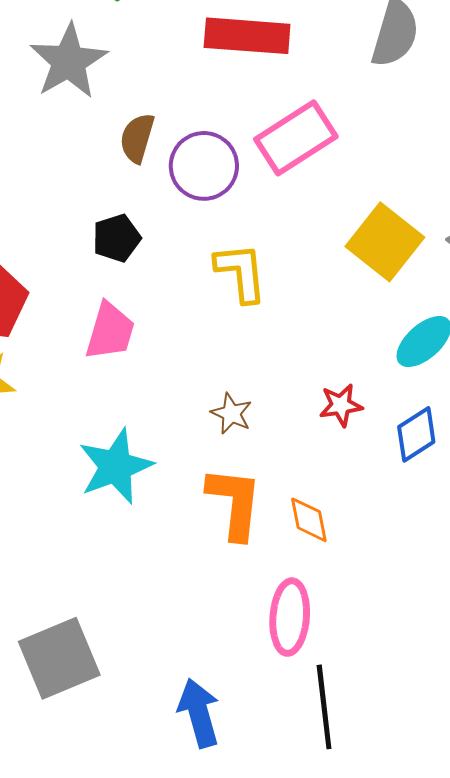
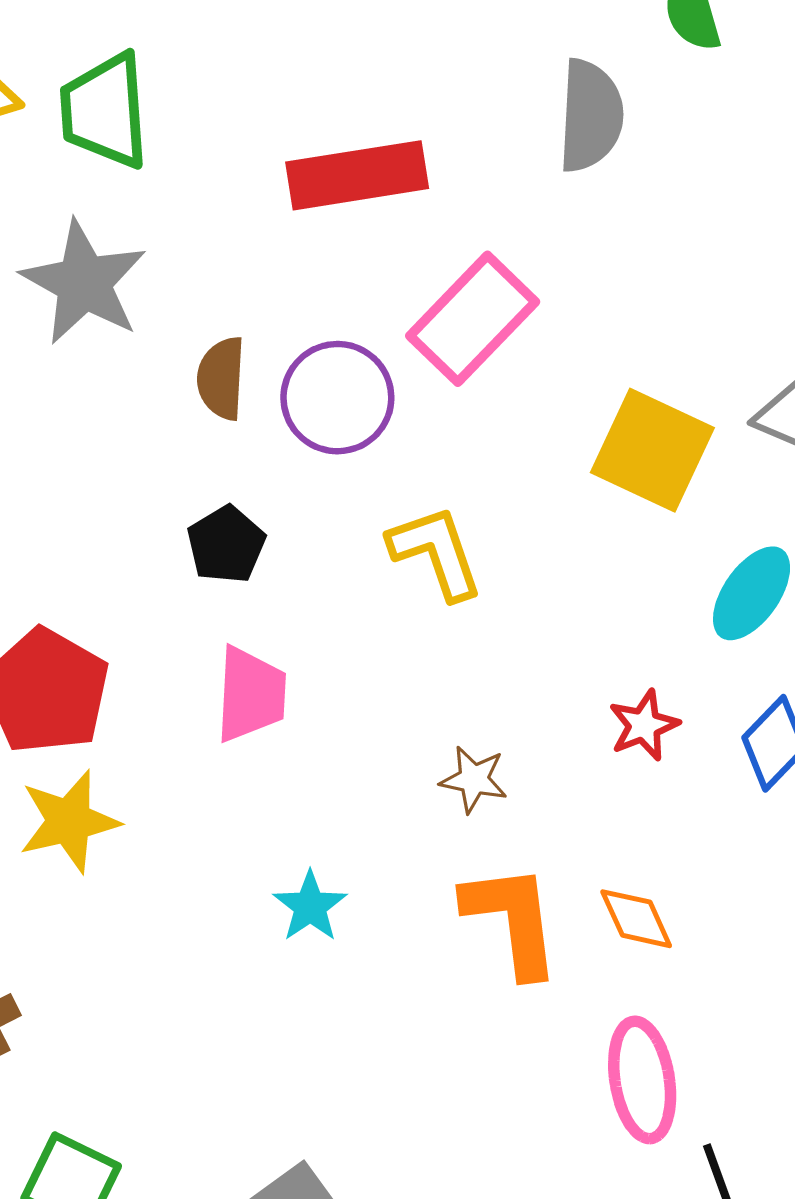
cyan star: (116, 466) -> (310, 906), size x0.6

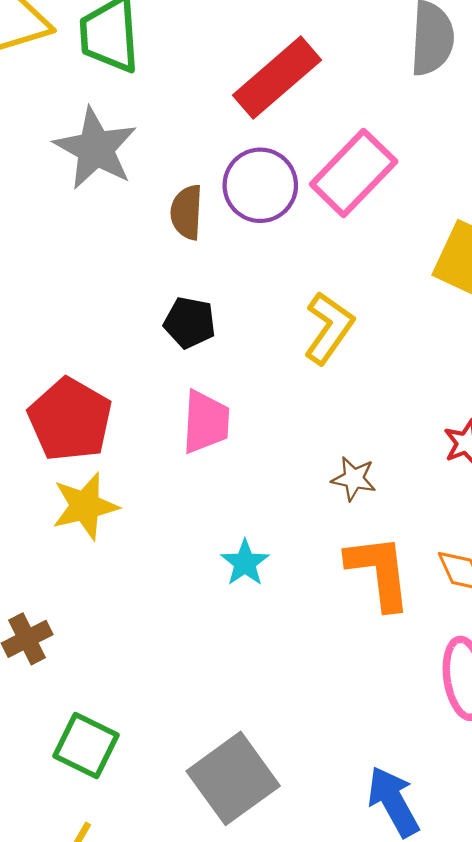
red rectangle: (357, 175) -> (277, 78), turned -32
purple circle: (337, 398) -> (260, 185), moved
black pentagon: (226, 545) -> (190, 323), turned -30
yellow L-shape: (436, 552) -> (329, 328), turned 54

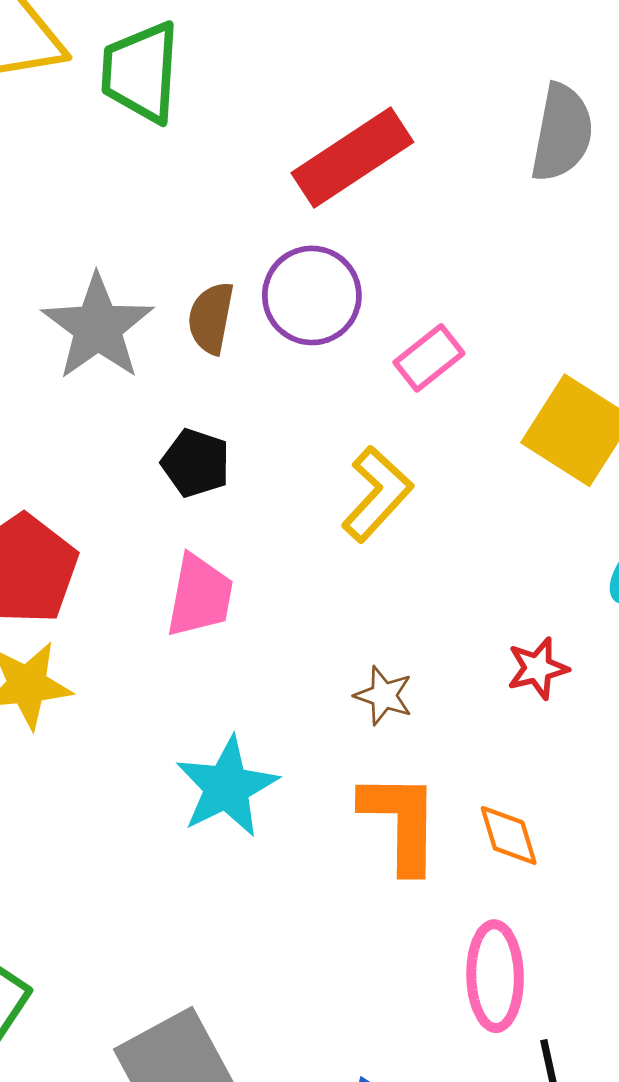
gray star: (96, 148) -> (98, 327), moved
pink rectangle: (354, 173) -> (429, 358), moved, size x0.6
cyan star: (245, 563) -> (227, 787), size x1.6

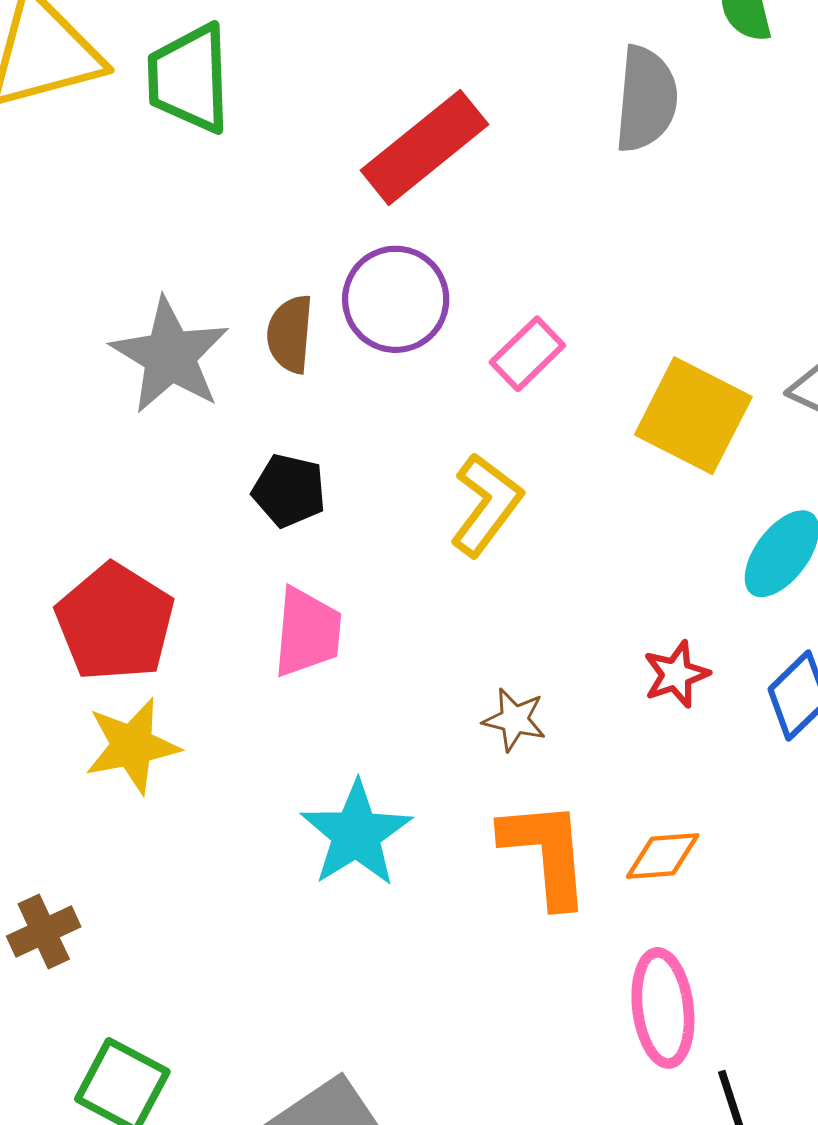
orange diamond: (509, 835) -> (663, 856), turned -72

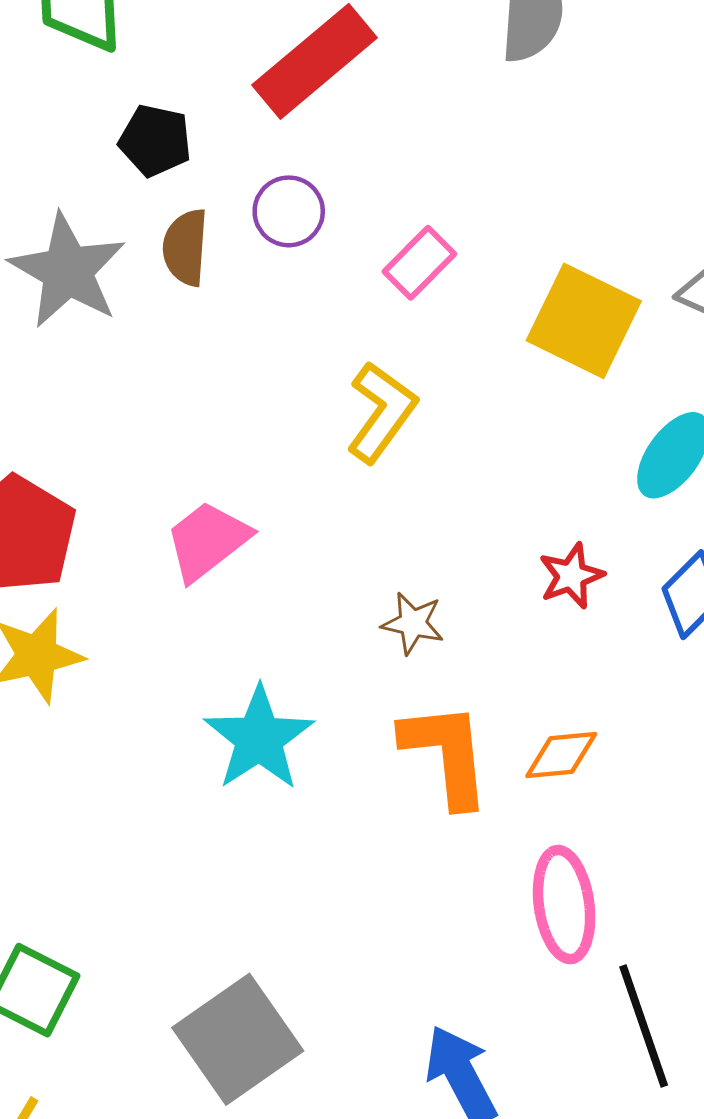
purple circle: (396, 299) -> (289, 211), size x0.7
black pentagon: (289, 491) -> (155, 141), moved
pink trapezoid: (307, 632) -> (207, 541), turned -132

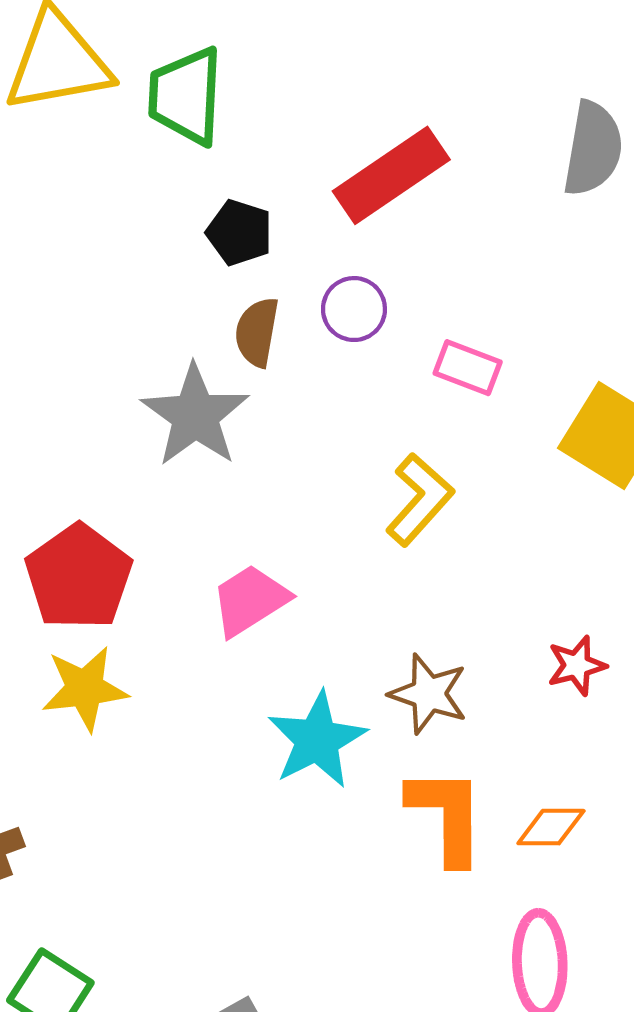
pink rectangle: (419, 263) -> (468, 368), turned 60
gray star: (68, 271) -> (195, 415), moved
brown star: (413, 623) -> (429, 694), size x1.4
cyan star: (259, 738) -> (317, 740), moved

